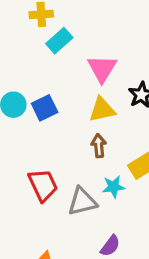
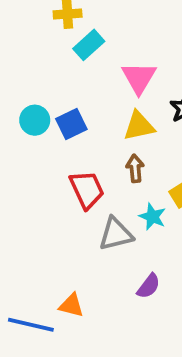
red trapezoid: (43, 185) -> (87, 190), moved
cyan star: (113, 187) -> (152, 217), turned 30

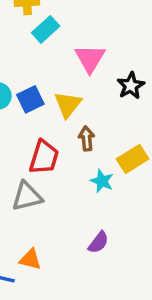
yellow triangle: (139, 126) -> (68, 104), moved, turned -40
red trapezoid: (87, 190) -> (44, 157), turned 42
gray triangle: (116, 234) -> (27, 196), moved

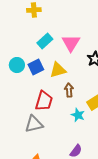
cyan rectangle: (46, 29) -> (45, 41), moved
yellow triangle: (68, 104) -> (58, 70), turned 36

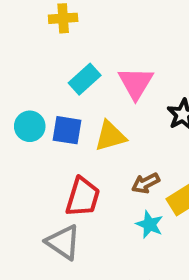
blue square: (36, 67) -> (67, 130), turned 35
brown arrow: (69, 90) -> (146, 183), moved, turned -112
gray triangle: (34, 124) -> (63, 242), turned 48

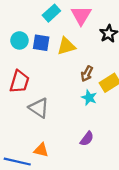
brown arrow: (146, 183) -> (87, 74), turned -35
red trapezoid: (83, 197) -> (19, 82), moved

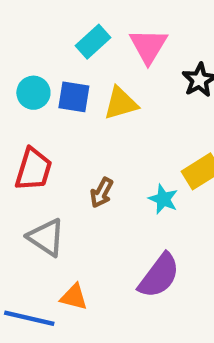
brown arrow: (87, 74) -> (102, 193), moved
gray triangle: (39, 108) -> (46, 237), moved
purple semicircle: (87, 139) -> (159, 276), size x1.6

